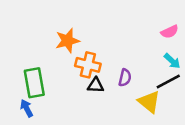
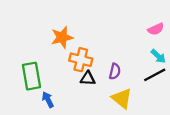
yellow triangle: (149, 102) -> (122, 98), moved
blue arrow: (27, 108) -> (48, 100), moved

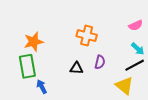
orange star: (62, 37) -> (34, 42), moved
orange cross: (81, 60) -> (87, 36), moved
yellow triangle: (122, 98) -> (124, 86), moved

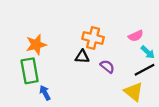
pink semicircle: (136, 25) -> (136, 36), moved
purple semicircle: (100, 62) -> (107, 66), turned -64
black triangle: (76, 68) -> (82, 57), moved

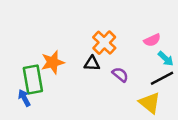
orange cross: (93, 38) -> (104, 43), turned 30
orange star: (36, 45) -> (53, 62), moved
blue arrow: (45, 93) -> (24, 98), moved

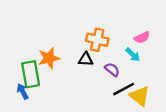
orange cross: (104, 43) -> (97, 40), turned -30
cyan arrow: (166, 59) -> (133, 55), moved
black line: (162, 78) -> (124, 89), moved

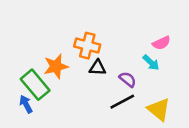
orange cross: (97, 40) -> (87, 46), moved
green rectangle: (31, 74) -> (35, 85), turned -30
black line: (124, 89) -> (122, 102), moved

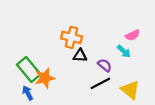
orange star: (56, 66) -> (45, 78), moved
blue arrow: (26, 104) -> (28, 93), moved

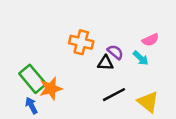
black triangle: (80, 56) -> (105, 63), moved
purple semicircle: (105, 65) -> (115, 52), moved

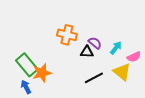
pink semicircle: (150, 40) -> (134, 57), moved
cyan arrow: (141, 58) -> (116, 48), turned -96
yellow triangle: (148, 102) -> (122, 72), moved

